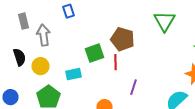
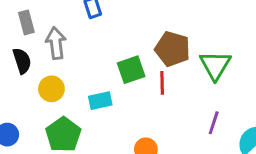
green triangle: (164, 21) -> (215, 65), moved
black semicircle: (20, 57) -> (22, 61), moved
purple line: (134, 87) -> (214, 123), moved

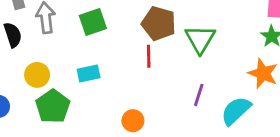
green square: (131, 70) -> (93, 22), moved
yellow circle: (51, 89) -> (37, 75), moved

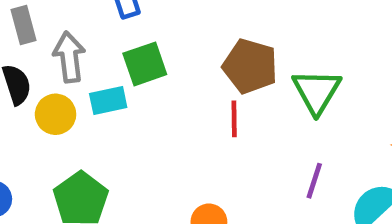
cyan rectangle: (89, 73) -> (108, 101), moved
yellow circle: (37, 75) -> (56, 114), moved

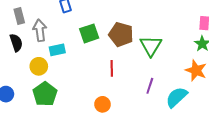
green square: (145, 64) -> (89, 33), moved
yellow circle: (56, 114) -> (39, 66), moved
red line: (234, 119) -> (112, 68), moved

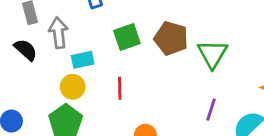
black semicircle: (16, 43) -> (26, 50), turned -30
yellow circle: (39, 66) -> (73, 87), moved
red line: (112, 68) -> (120, 88), moved

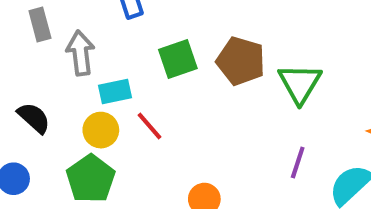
black semicircle: (26, 50) -> (34, 118), moved
red line: (120, 88) -> (150, 126), moved, turned -40

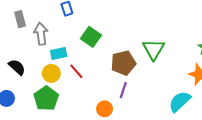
green square: (178, 59) -> (91, 37), turned -36
brown pentagon: (241, 61) -> (123, 63), moved, turned -30
purple line: (298, 163) -> (123, 90), moved

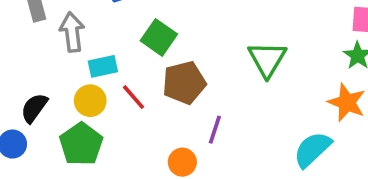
brown pentagon: (123, 63) -> (184, 83), moved
black semicircle: (17, 67) -> (34, 108), moved, turned -96

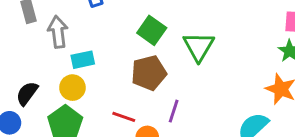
green square: (159, 37) -> (152, 30), moved
green triangle: (267, 59) -> (199, 47), moved
red line: (134, 97) -> (124, 117), moved, turned -30

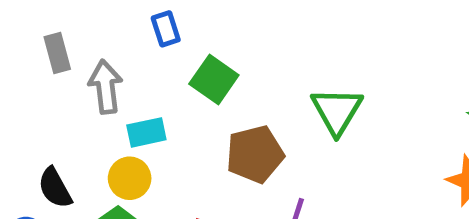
green square: (152, 30) -> (214, 79), moved
black semicircle: (27, 93) -> (55, 188), turned -65

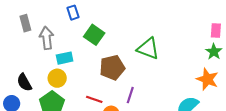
green triangle: (337, 111) -> (148, 49), turned -40

